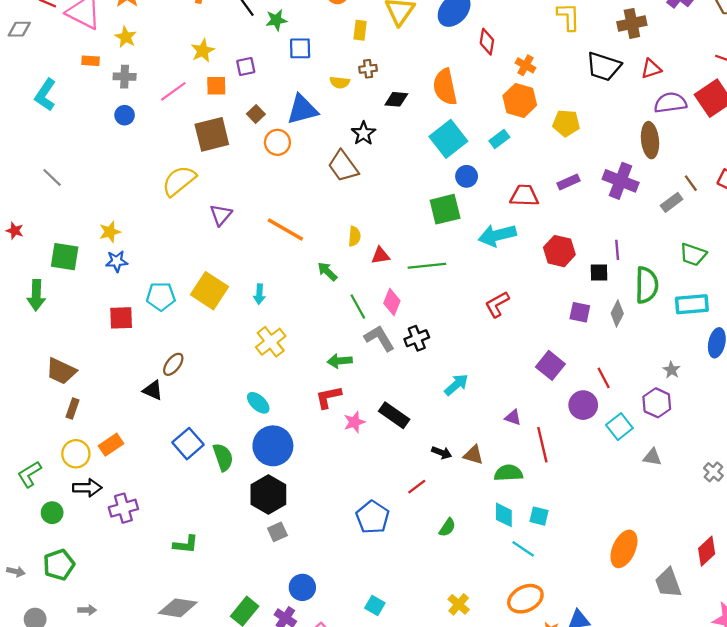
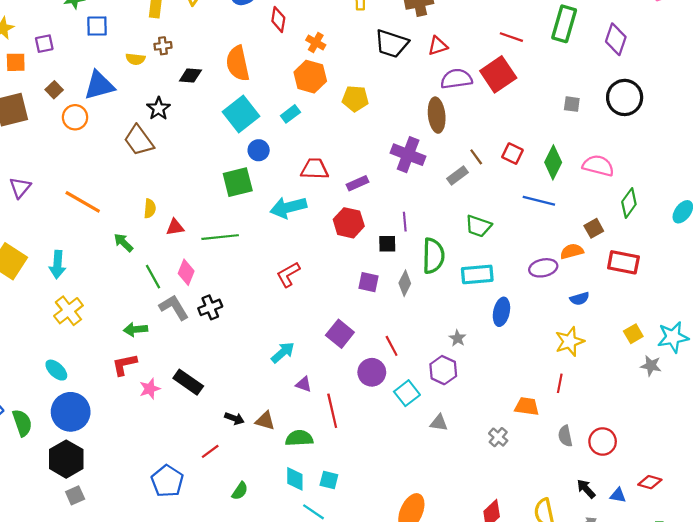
purple rectangle: (568, 182) -> (357, 183), moved
cyan arrow: (259, 294) -> (57, 265), size x1.4
cyan arrow: (456, 385) -> (283, 352), moved

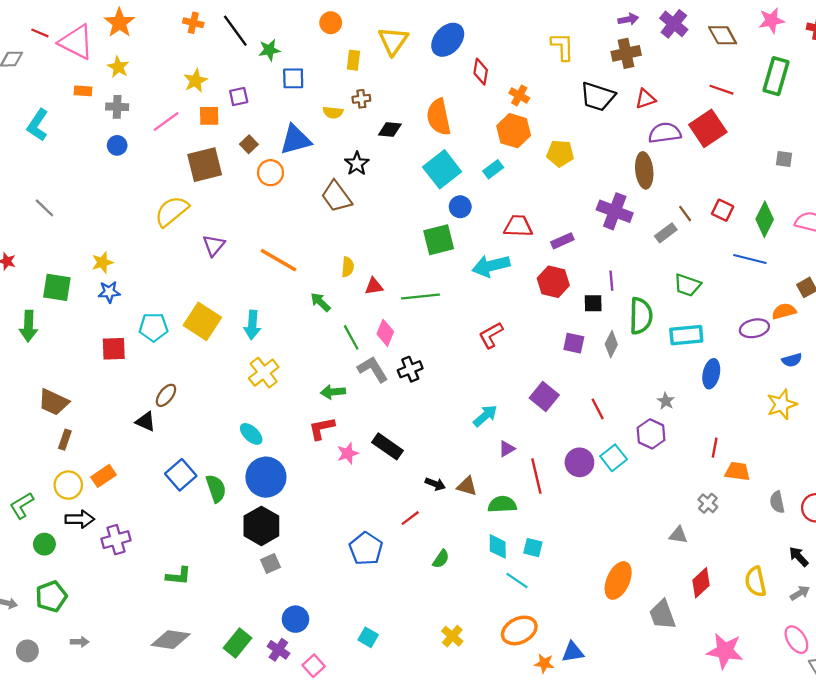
purple circle: (372, 372) -> (579, 462), moved
red line: (560, 383) -> (715, 448), moved
purple triangle: (304, 384) -> (507, 449), turned -49
gray triangle: (439, 423) -> (678, 535), moved

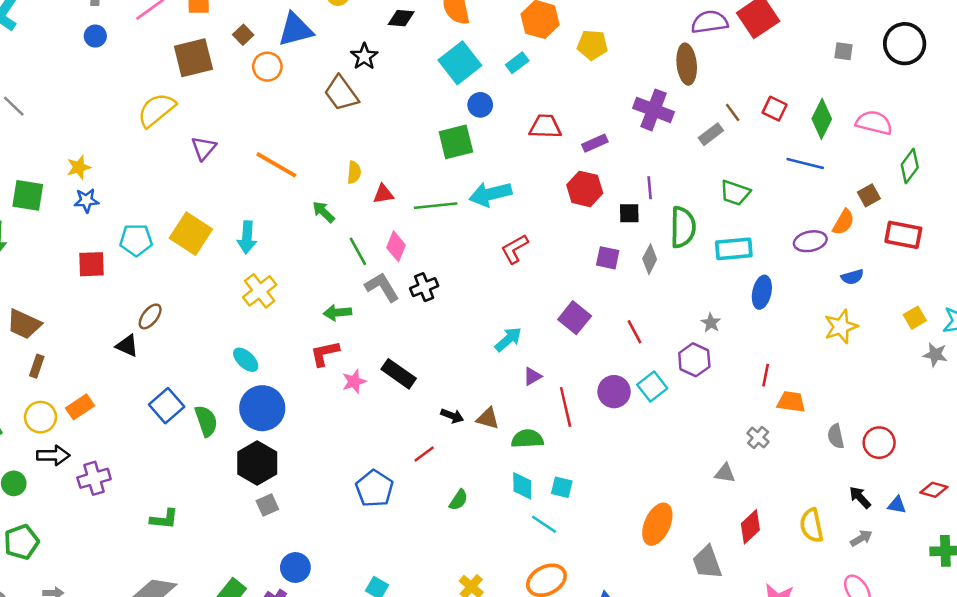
cyan arrow: (491, 266) -> (490, 194), moved
orange semicircle: (784, 311) -> (843, 222), turned 135

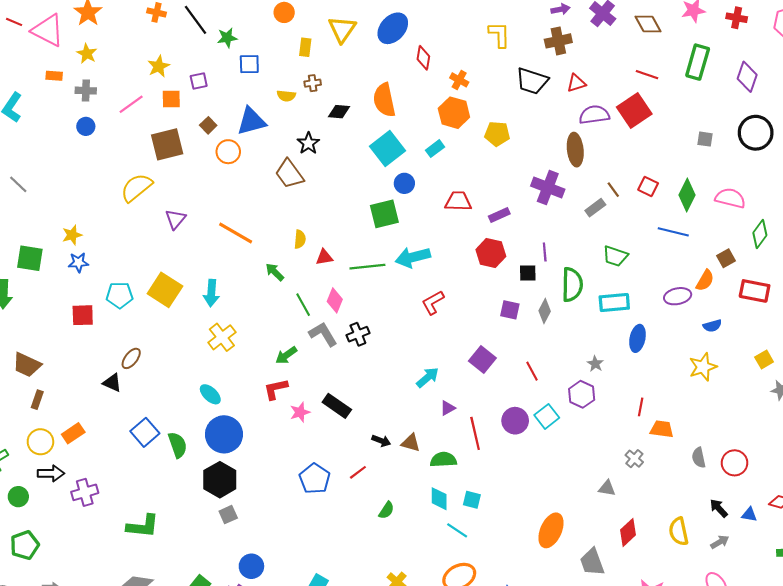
green arrow: (337, 313) -> (286, 355), turned -30
blue pentagon: (374, 488) -> (315, 479), moved
green L-shape: (164, 519) -> (143, 526), size x1.4

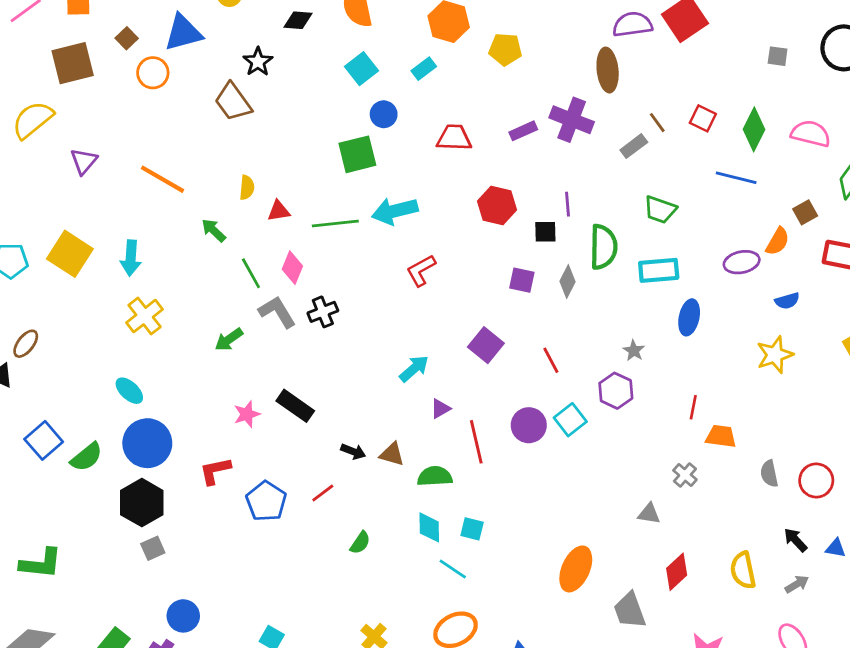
cyan square: (387, 149) -> (362, 69), size x0.7
purple rectangle: (499, 215) -> (523, 131), moved
red L-shape: (276, 389) -> (215, 471), moved
green semicircle: (178, 445) -> (86, 457), turned 70

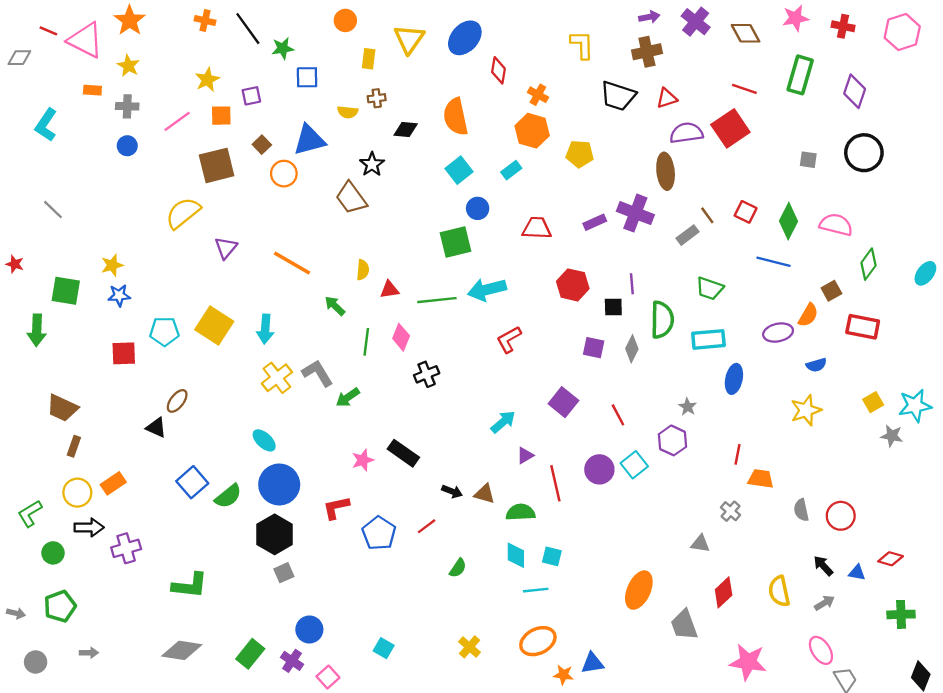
green line: (251, 273) -> (366, 342), turned 36
gray L-shape: (277, 312) -> (317, 373), moved
cyan line: (453, 569) -> (536, 590), turned -40

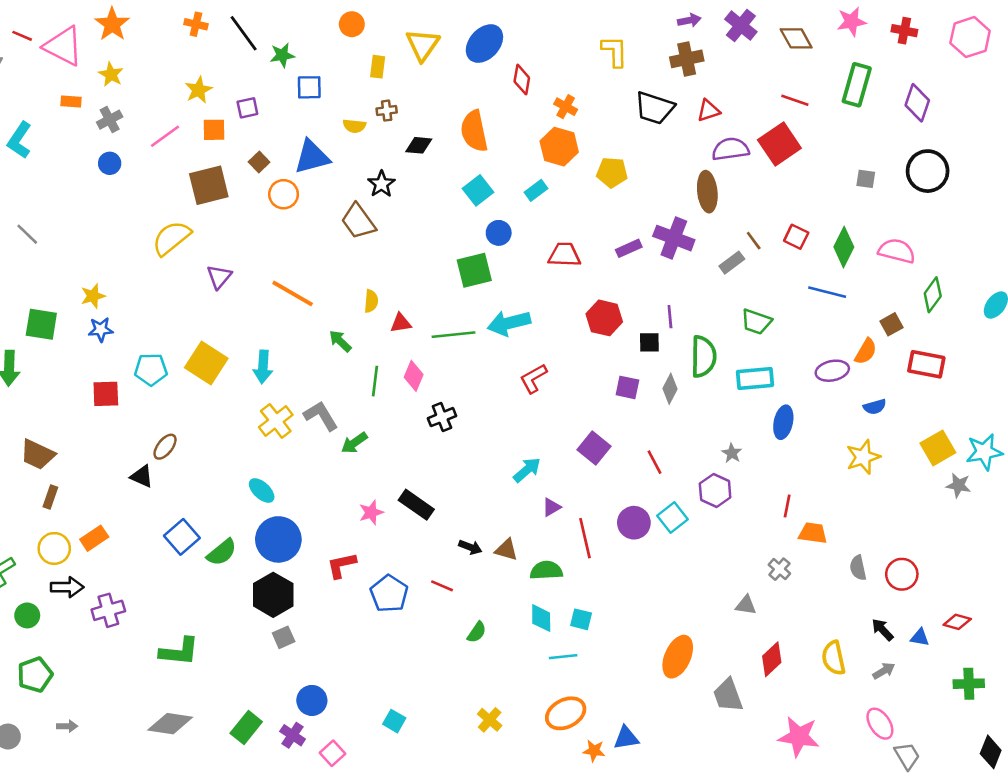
gray cross: (127, 106) -> (110, 120), turned -30
yellow square: (873, 402) -> (938, 448), size x1.5
red line: (427, 526) -> (442, 586), turned 60

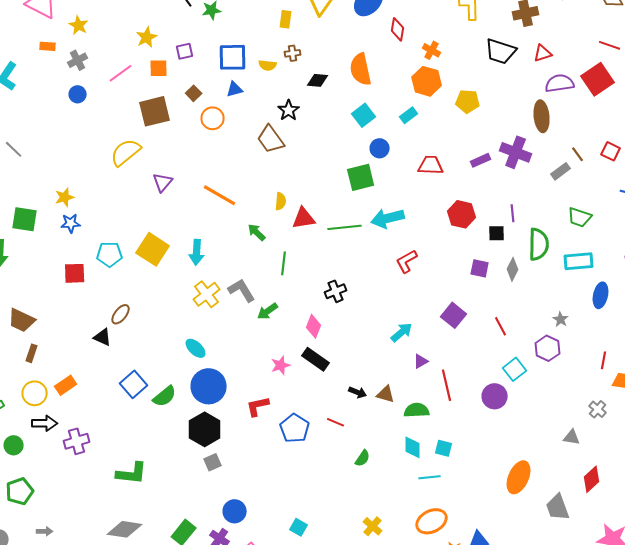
blue square: (309, 87) -> (233, 57), moved, size x1.4
blue triangle: (312, 157) -> (235, 89), size x0.6
red triangle: (401, 323) -> (304, 218), size x1.4
pink diamond: (414, 376) -> (314, 326), moved
purple circle: (634, 523) -> (495, 396), moved

